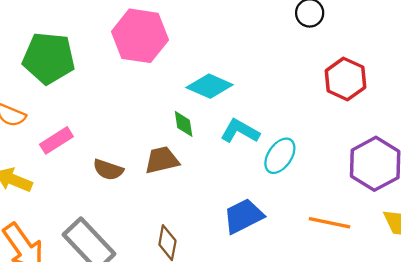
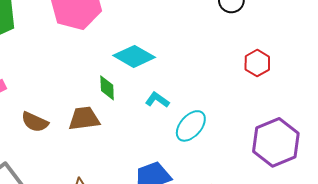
red hexagon: (345, 79) -> (257, 63), size x0.7
cyan L-shape: (240, 131) -> (157, 100), size x0.7

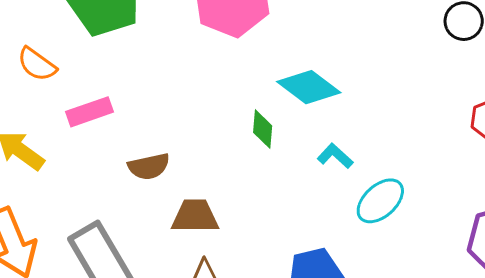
brown trapezoid: (84, 118) -> (195, 216), moved
brown semicircle: (35, 122) -> (149, 166), turned -44

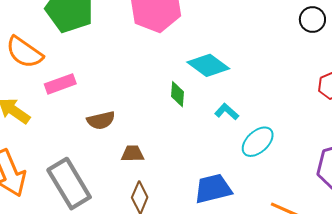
orange semicircle: (37, 64) -> (24, 52), size x1.4
brown trapezoid: (195, 216) -> (132, 154), size x0.7

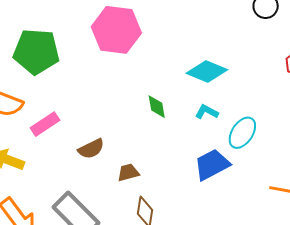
cyan diamond: (208, 65) -> (207, 72), moved
blue trapezoid: (213, 189) -> (212, 165), moved

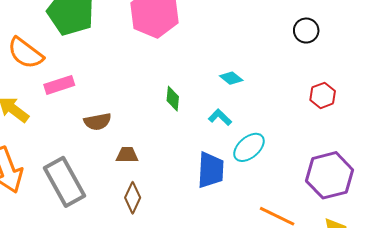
cyan diamond: (207, 72) -> (231, 78), size x0.6
blue trapezoid: (212, 165) -> (211, 170), turned 105

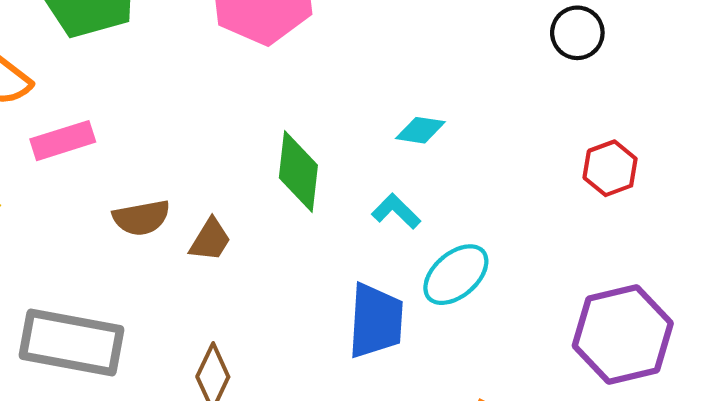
cyan diamond: (231, 78) -> (420, 130), turned -30
green diamond: (173, 99) -> (298, 172), size x1.5
brown trapezoid: (127, 155) -> (210, 240), moved, turned 120
gray rectangle: (65, 182) -> (72, 342), turned -51

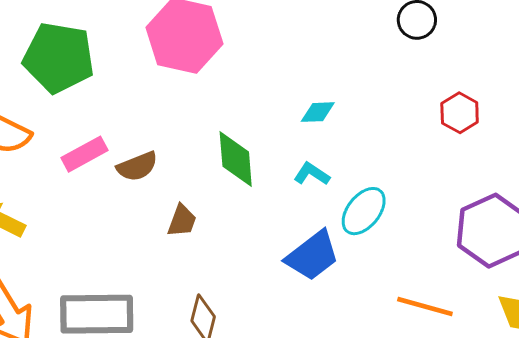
pink rectangle: (63, 141) -> (84, 154), moved
brown semicircle: (141, 218) -> (137, 166), moved
blue trapezoid: (376, 321) -> (312, 256), turned 60

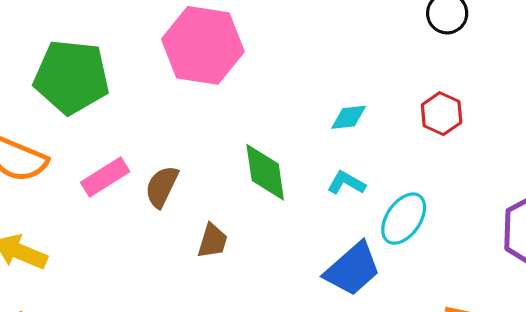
red hexagon: (460, 113) -> (442, 114), moved
brown semicircle: (137, 166) -> (162, 187), turned 141

